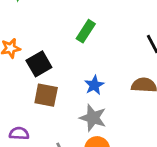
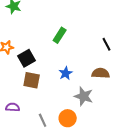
gray star: (93, 118) -> (84, 96), moved

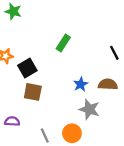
blue star: (66, 73) -> (81, 84), moved

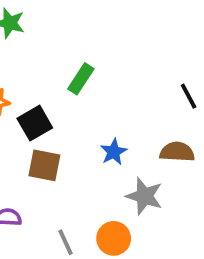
green rectangle: (63, 43) -> (81, 79), moved
blue star: (81, 84) -> (114, 152), moved

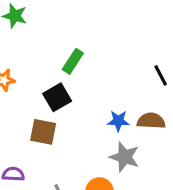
black square: (35, 123) -> (57, 97), moved
blue star: (114, 152) -> (118, 121), moved, turned 30

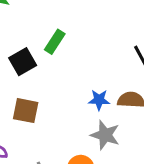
black square: (57, 97) -> (23, 62), moved

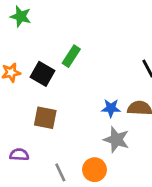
black square: (23, 62) -> (43, 74), turned -30

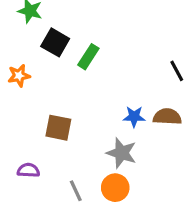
black square: (43, 74) -> (55, 42), moved
gray star: (116, 140) -> (122, 153), moved

